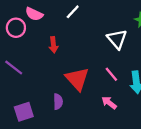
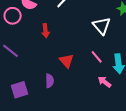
red triangle: (77, 79) -> (67, 61), size x0.7
pink arrow: (109, 103) -> (105, 82), moved

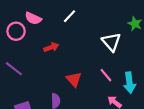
red arrow: (46, 31) -> (51, 47), turned -104

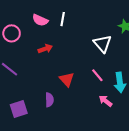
white line: (70, 16) -> (63, 19), turned -32
pink semicircle: (33, 18) -> (40, 20), moved

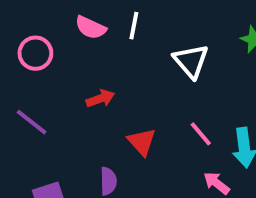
white triangle: (102, 44) -> (191, 61), moved
red arrow: (45, 49) -> (100, 98), moved

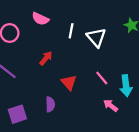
white line: (134, 26) -> (71, 31), moved
red arrow: (100, 98) -> (46, 58), turned -32

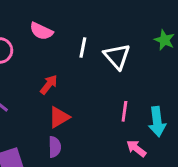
pink line: (102, 78) -> (124, 111), turned 48
red triangle: (69, 82) -> (59, 117), moved, turned 42

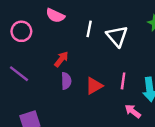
red triangle: (59, 117) -> (94, 86), moved
purple semicircle: (55, 147) -> (66, 81), moved

